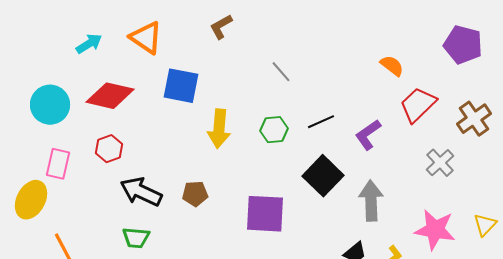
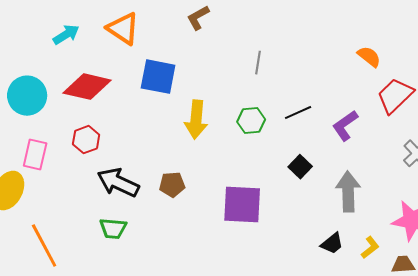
gray line: (281, 72) -> (258, 63), turned 50
black square: (323, 176) -> (300, 167), size x0.6

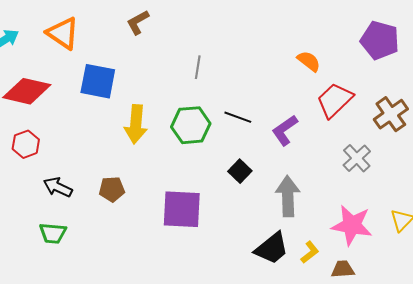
black line: (298, 113) -> (238, 117), turned 44
green hexagon: (251, 121) -> (191, 125), size x1.4
black arrow: (118, 183) -> (58, 187), size x0.7
black trapezoid: (332, 244) -> (272, 248), size x1.5

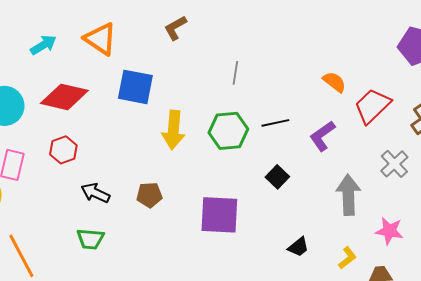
orange semicircle: (309, 61) -> (334, 82), moved
black line: (238, 117) -> (275, 123), turned -32
gray arrow: (288, 196) -> (348, 195), moved
pink star: (352, 225) -> (389, 231), size x0.7
black trapezoid: (272, 248) -> (298, 247), moved, size x0.6

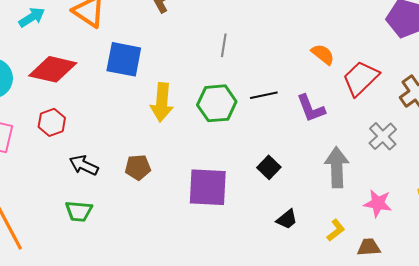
purple L-shape: (322, 136) -> (311, 108), turned -76
black square: (277, 177) -> (269, 167), moved

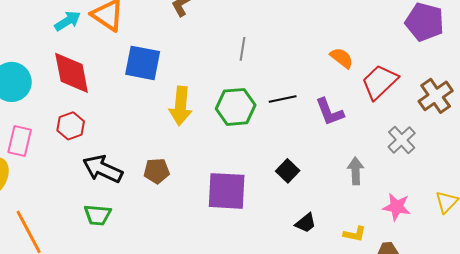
cyan arrow: (32, 17) -> (68, 21), moved
red diamond: (53, 69) -> (72, 73), turned 66
black arrow: (84, 165) -> (103, 169), size x1.4
gray arrow: (337, 167) -> (356, 171), size x0.7
yellow L-shape: (336, 230) -> (355, 234), turned 50

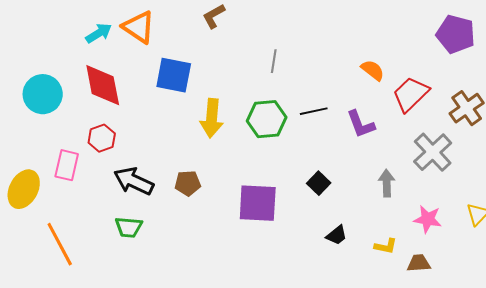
gray cross: (402, 140) -> (433, 152), size x1.4
pink rectangle: (20, 141) -> (67, 165), moved

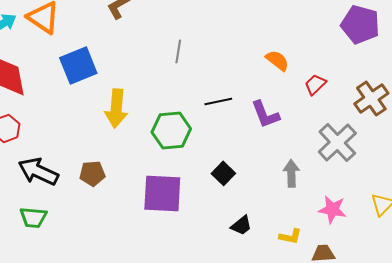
blue square: (174, 75) -> (78, 65), turned -33
red trapezoid: (411, 94) -> (315, 84), size x0.6
green hexagon: (267, 119) -> (171, 130), moved

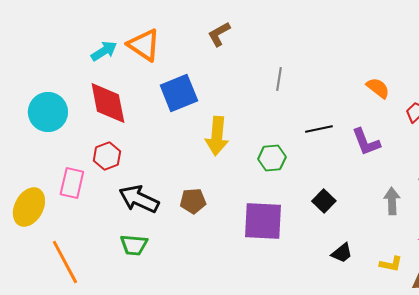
green hexagon: (171, 130) -> (272, 158), size x0.7

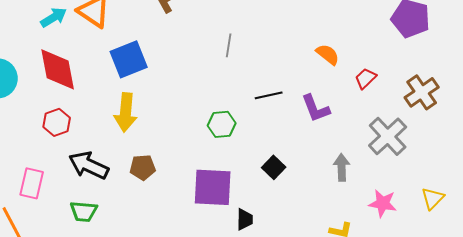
yellow arrow: (217, 136) -> (126, 112), moved
pink rectangle: (72, 183) -> (32, 183), moved
black trapezoid: (342, 253) -> (245, 219), moved, turned -50

